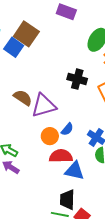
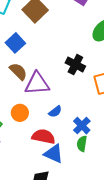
blue square: (14, 47) -> (15, 43), moved
orange circle: (50, 136) -> (20, 113), moved

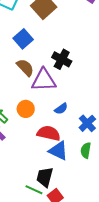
black cross: (75, 65) -> (62, 59), moved
green semicircle: (82, 144) -> (86, 150), moved

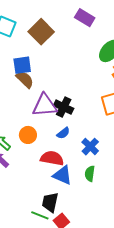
blue square: (23, 39) -> (22, 65), turned 36
black cross: (62, 59) -> (64, 107), moved
brown semicircle: (25, 67) -> (25, 79), moved

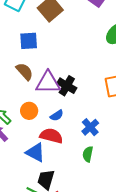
brown semicircle: (25, 79) -> (25, 72), moved
blue semicircle: (63, 133) -> (57, 115), moved
blue triangle: (63, 175) -> (35, 152), moved

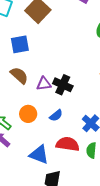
purple triangle: (48, 83) -> (44, 84), size x0.6
red semicircle: (51, 136) -> (68, 144), moved

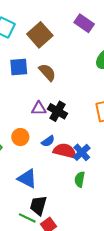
brown semicircle: (19, 75) -> (47, 72), moved
red semicircle: (68, 144) -> (65, 151), moved

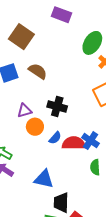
purple triangle: (39, 108) -> (24, 111), moved
orange circle: (20, 137) -> (35, 127), moved

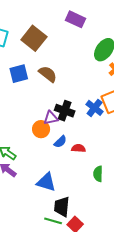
purple triangle: (24, 111) -> (51, 118), moved
blue cross: (90, 141) -> (95, 108), moved
red semicircle: (74, 143) -> (78, 148), size x0.6

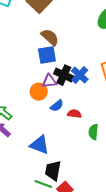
blue square: (19, 74) -> (47, 55), moved
blue cross: (95, 108) -> (80, 75), moved
green semicircle: (98, 174) -> (93, 132), moved

